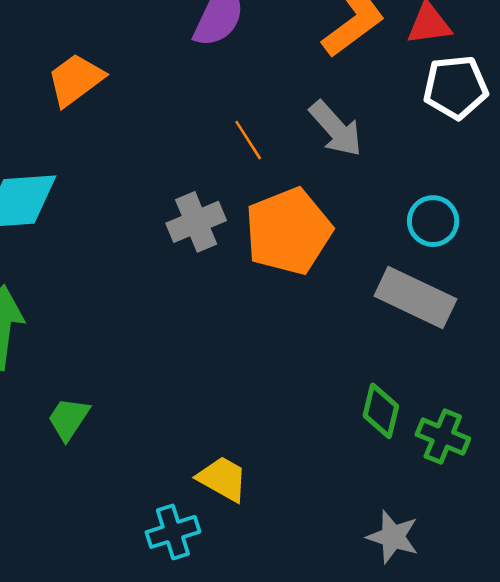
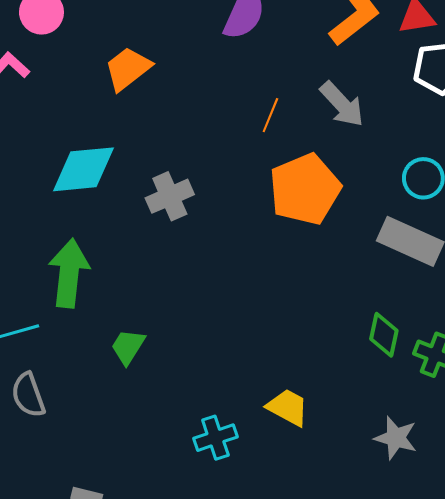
orange line: (248, 140) -> (270, 115), turned 56
gray cross: (196, 222) -> (170, 196), moved
yellow trapezoid: (223, 479) -> (288, 407), moved

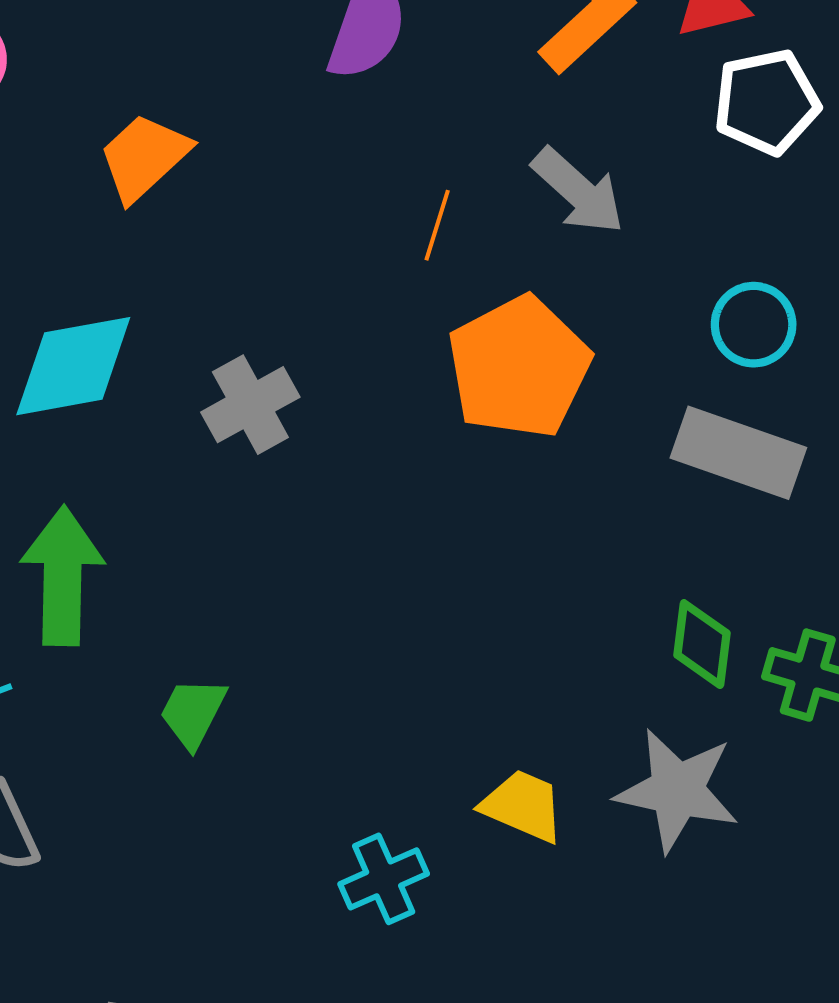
gray star: (396, 438) -> (677, 790), moved, size x1.4

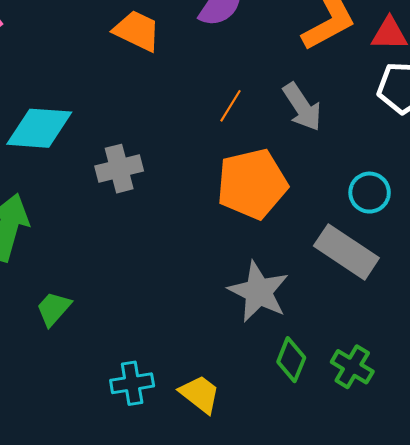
orange trapezoid: (144, 157) -> (137, 31), moved, turned 54
green diamond: (702, 644) -> (291, 360), moved
gray star: (677, 790) -> (259, 292), moved
cyan cross: (384, 879) -> (132, 383), moved

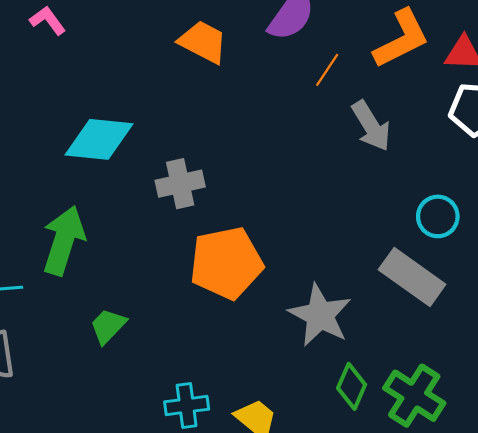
orange line: (231, 106) -> (327, 70), moved
orange pentagon: (252, 184) -> (226, 263), moved
green cross: (352, 367) -> (414, 396), size x1.4

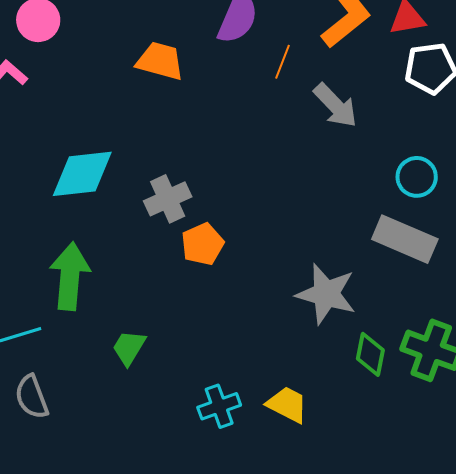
orange pentagon: (226, 263) -> (203, 244), moved, size x0.6

